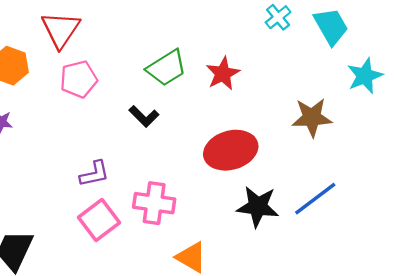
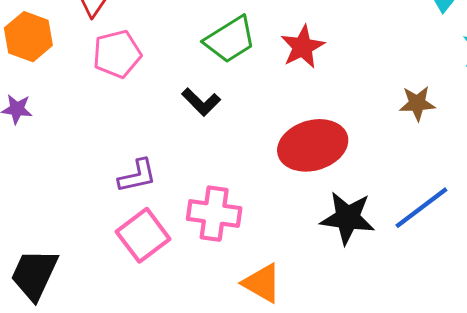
brown star: (312, 118) -> (417, 103), size x0.7

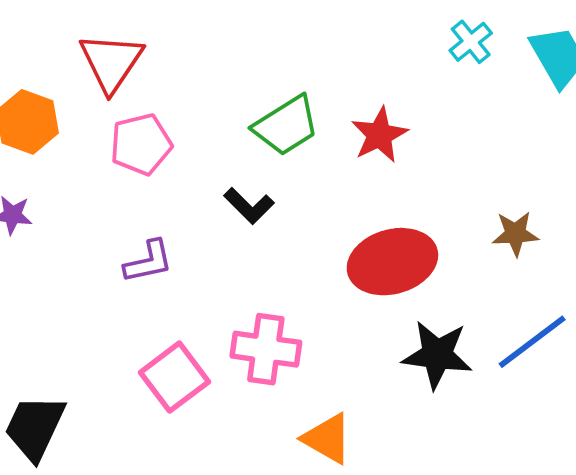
brown star: (417, 103) -> (515, 234), moved
purple L-shape: (137, 176) -> (148, 262), moved

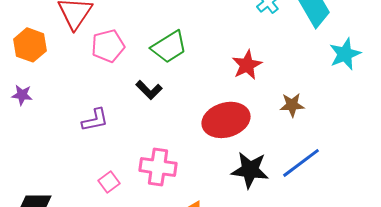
red star: (379, 135) -> (247, 65), moved
pink pentagon: (141, 144) -> (108, 46), moved
pink square: (174, 377) -> (109, 182), size x0.6

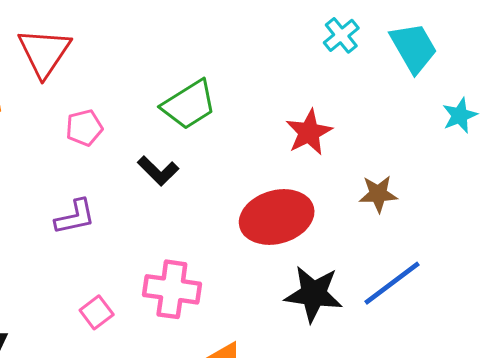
pink pentagon: (108, 46) -> (84, 128), moved, size x0.7
cyan star: (345, 54) -> (460, 115), size x0.7

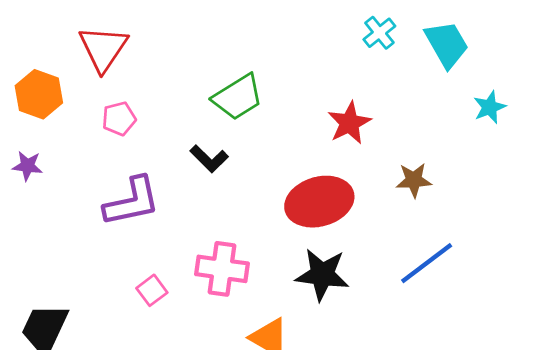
pink pentagon: (84, 128) -> (119, 119), moved
purple L-shape: (75, 217) -> (132, 202), size x1.5
black star: (314, 294) -> (322, 275), moved

